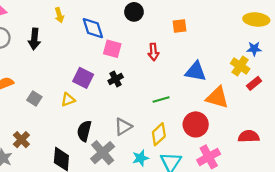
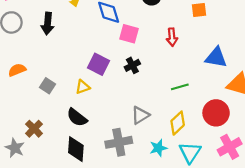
black semicircle: (84, 131) -> (77, 117), moved, turned -66
gray cross: (103, 153) -> (119, 142), turned 30

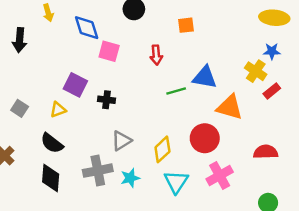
black cross: (132, 65) -> (107, 100), moved, turned 35
green line: (180, 87) -> (176, 91), moved
cyan star: (158, 148) -> (130, 178), moved

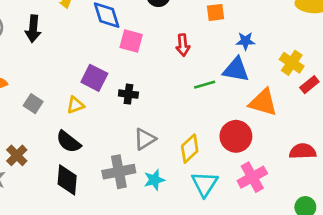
blue star: (272, 51) -> (245, 41), moved

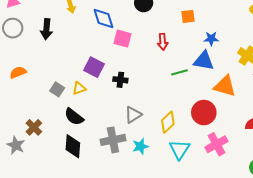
gray square: (33, 104) -> (57, 89), moved

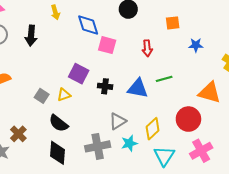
blue triangle: (204, 61) -> (138, 88), moved
cyan star: (140, 146) -> (129, 143), moved

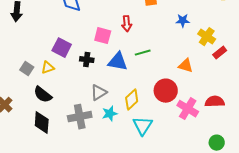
pink square: (107, 45) -> (103, 36), moved
blue star: (196, 45) -> (183, 21), moved
orange triangle: (210, 93) -> (186, 66), size x0.7
pink cross: (201, 151) -> (188, 109), moved, turned -30

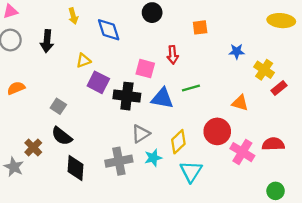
black cross: (87, 60) -> (127, 96), size x1.6
yellow triangle: (48, 68) -> (83, 61), moved
black semicircle: (43, 95) -> (62, 136), moved

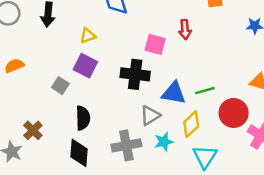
purple square: (98, 82) -> (85, 66), moved
green line: (191, 88) -> (205, 91), moved
blue triangle: (162, 98) -> (174, 93), moved
black semicircle: (62, 136) -> (83, 118), moved, turned -130

